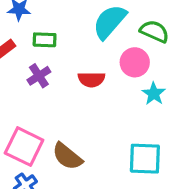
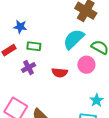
cyan star: (154, 94) -> (97, 100), moved

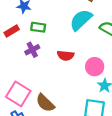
pink circle: (86, 65) -> (95, 67), moved

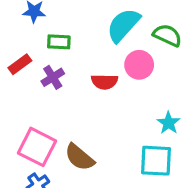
red rectangle: (12, 31) -> (20, 64), moved
pink circle: (95, 67) -> (139, 65), moved

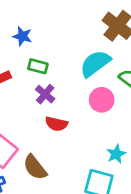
purple cross: (53, 77) -> (45, 94), moved, turned -30
red semicircle: (105, 82) -> (56, 124), moved

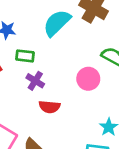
cyan semicircle: (95, 63) -> (57, 23), moved

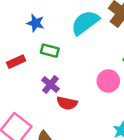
purple cross: (35, 81) -> (50, 85), moved

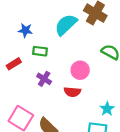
pink circle: (108, 81) -> (80, 70), moved
red semicircle: (67, 103) -> (72, 92), moved

